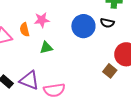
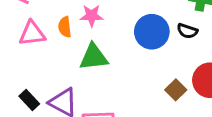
green triangle: (46, 48) -> (94, 57), size x1.5
brown square: (110, 71) -> (176, 90), moved

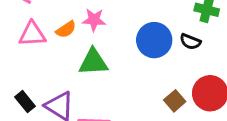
orange semicircle: (65, 27) -> (66, 29), turned -120

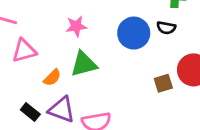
orange semicircle: (66, 29) -> (52, 78), moved
brown square: (175, 101) -> (163, 83), turned 36

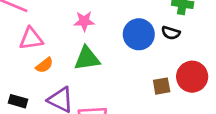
orange semicircle: (52, 78) -> (44, 65), moved
black rectangle: (30, 112) -> (18, 101), moved, turned -30

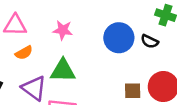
pink star: (84, 21) -> (63, 30), moved
green triangle: (87, 58) -> (63, 71), moved

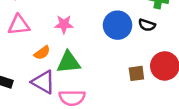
orange semicircle: (24, 53) -> (42, 53), moved

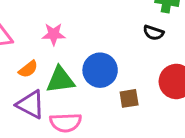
blue circle: (118, 25) -> (100, 70), moved
brown square: (136, 73) -> (129, 98), moved

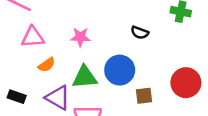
black semicircle: (153, 33) -> (140, 33), moved
orange semicircle: (28, 69) -> (47, 65), moved

